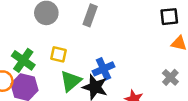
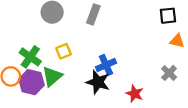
yellow square: (59, 54) -> (64, 51), turned -35
green triangle: (71, 81) -> (52, 76), moved

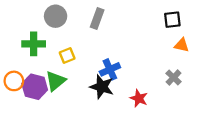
green cross: (30, 57) -> (34, 44), moved, turned -35

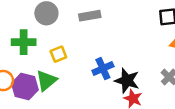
gray rectangle: (97, 19) -> (90, 16), turned 60
black star: (102, 87) -> (127, 81), moved

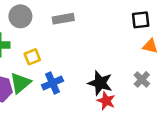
blue cross: (103, 69) -> (53, 83), moved

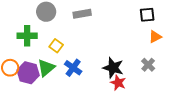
orange triangle: (150, 46) -> (155, 37), turned -40
yellow square: (32, 57) -> (56, 46), turned -32
blue cross: (53, 83) -> (73, 68), turned -30

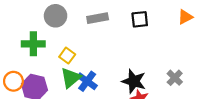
black square: (147, 15) -> (140, 19), moved
orange triangle: (155, 37) -> (185, 17), moved
green triangle: (46, 68) -> (71, 78), moved

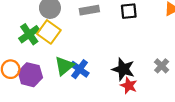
green cross: (33, 44) -> (29, 34), turned -35
yellow square: (67, 56) -> (49, 32), moved, size x1.5

